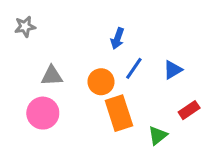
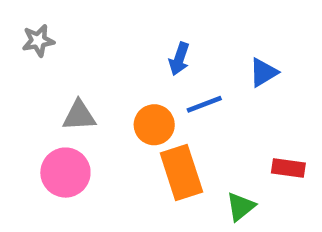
blue line: (134, 68) -> (204, 104), turned 35
blue triangle: (173, 70) -> (263, 72), moved
red rectangle: (189, 110) -> (288, 168), turned 42

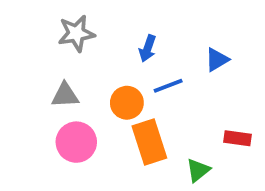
gray star: (38, 41) -> (76, 33), moved, size x1.4
pink circle: (65, 173) -> (76, 142), moved

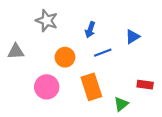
gray star: (76, 33) -> (47, 21), turned 30
gray triangle: (65, 95) -> (16, 51), moved
orange circle: (127, 103) -> (65, 57), moved

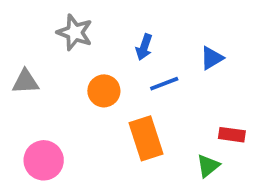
pink circle: (47, 87) -> (44, 160), moved
green triangle: (121, 104) -> (208, 166), moved

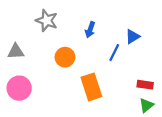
blue line: (164, 84) -> (114, 53), moved, turned -42
pink circle: (44, 160) -> (19, 88), moved
green triangle: (208, 166) -> (146, 105), moved

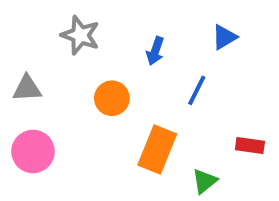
blue triangle: (133, 37) -> (224, 37), moved
orange rectangle: (91, 87) -> (157, 150), turned 40
green triangle: (146, 105) -> (205, 181), moved

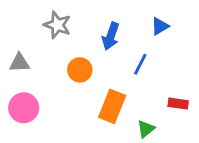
blue arrow: (155, 51) -> (111, 36), size x1.4

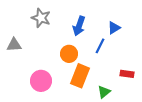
blue triangle: (160, 26) -> (114, 28), moved
orange circle: (80, 70) -> (69, 54), moved
pink circle: (24, 108) -> (41, 81), moved

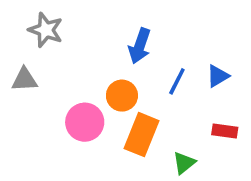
gray star: (41, 18) -> (46, 30), moved
blue triangle: (114, 28) -> (218, 76), moved
pink circle: (41, 81) -> (85, 122), moved

